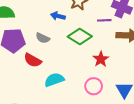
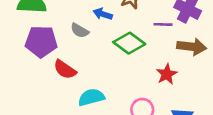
gray semicircle: (43, 38) -> (80, 31), moved
red star: (101, 59) -> (167, 74), moved

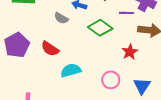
purple pentagon: (41, 42) -> (17, 45), moved, turned -30

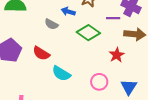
cyan semicircle: (71, 70) -> (61, 73), turned -132

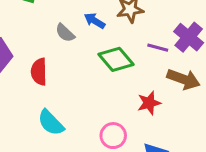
red semicircle: (41, 53) -> (39, 72), turned 42
cyan semicircle: (61, 73) -> (51, 123), moved

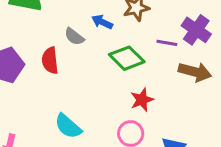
red semicircle: (39, 72) -> (50, 60), moved
red star: (149, 103) -> (142, 100), moved

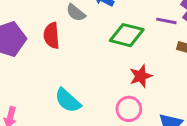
green diamond: (127, 58) -> (127, 35), turned -32

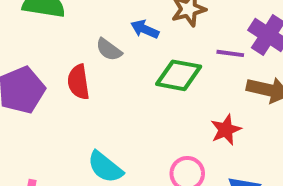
red star: (141, 76) -> (226, 130), moved

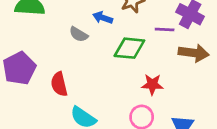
red semicircle: (78, 82) -> (59, 84), moved
red star: (226, 130) -> (152, 84), moved, turned 30

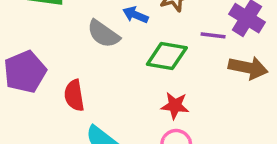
gray semicircle: (79, 34) -> (103, 34), size x1.4
red star: (152, 84) -> (175, 106), moved

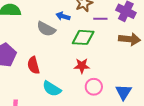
purple line: (213, 35) -> (100, 19), moved
red star: (175, 106) -> (82, 66), moved

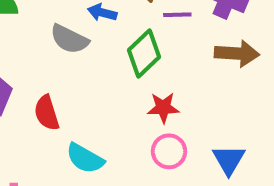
green diamond: (83, 37) -> (144, 54), turned -45
red star: (82, 66) -> (163, 108), moved

